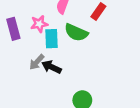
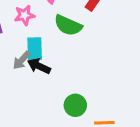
cyan rectangle: (52, 39) -> (35, 49), moved

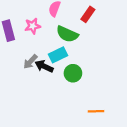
cyan rectangle: (35, 49) -> (58, 55), moved, turned 66
green circle: (75, 105) -> (73, 73), moved

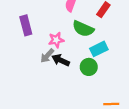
pink star: (33, 26) -> (56, 40), moved
cyan rectangle: (58, 55) -> (99, 49), moved

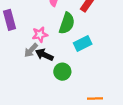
green semicircle: (83, 29) -> (67, 23), turned -95
green circle: (89, 67) -> (62, 72), moved

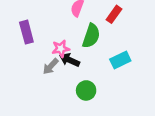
cyan rectangle: (83, 44) -> (120, 60), moved
black arrow: (44, 55) -> (70, 60), moved

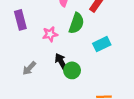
black arrow: (70, 60) -> (61, 62), moved, turned 35
gray arrow: (51, 66) -> (29, 68), moved

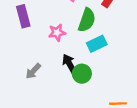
cyan rectangle: (102, 44) -> (97, 44), moved

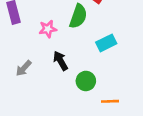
cyan rectangle: (97, 44) -> (106, 43), moved
green circle: (82, 74) -> (86, 81), moved

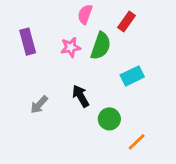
pink star: (48, 29) -> (71, 47), moved
orange line: (110, 101) -> (137, 142), turned -42

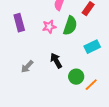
orange line: (137, 142) -> (91, 85), moved

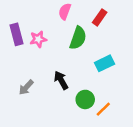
pink star: (49, 27) -> (38, 39), moved

